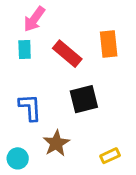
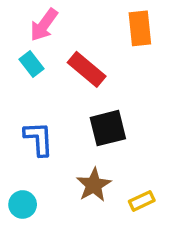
orange rectangle: (109, 44) -> (140, 28), moved
cyan rectangle: (25, 50) -> (31, 64), turned -36
brown star: (56, 143) -> (94, 185), moved

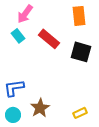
black square: (108, 128) -> (81, 52), moved, turned 30
blue L-shape: (39, 139) -> (14, 88), moved, turned -95
brown star: (94, 185) -> (40, 108), moved

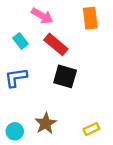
pink arrow: (25, 14) -> (42, 16), moved, turned -96
black square: (81, 52) -> (65, 76), moved
blue L-shape: (14, 88) -> (16, 78), moved

